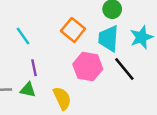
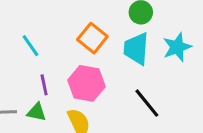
pink hexagon: (88, 67) -> (86, 83), moved
black line: (124, 69) -> (147, 103), moved

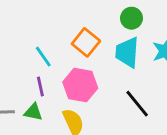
cyan line: (30, 46) -> (43, 57), moved

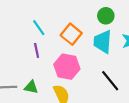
cyan line: (43, 57) -> (39, 28), moved
purple line: (40, 86) -> (37, 50), moved

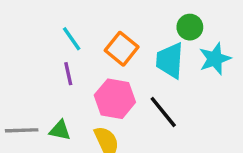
green circle: (106, 16) -> (190, 27), moved
black line: (110, 81) -> (163, 112), moved

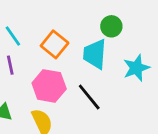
cyan star: (215, 59) -> (136, 68), moved

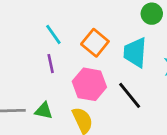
green circle: (111, 26) -> (152, 14), moved

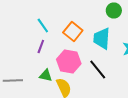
purple line: (51, 64) -> (41, 46), turned 32
green triangle: (44, 111) -> (46, 76), moved

